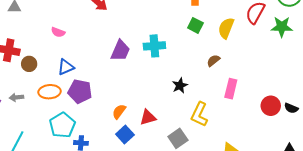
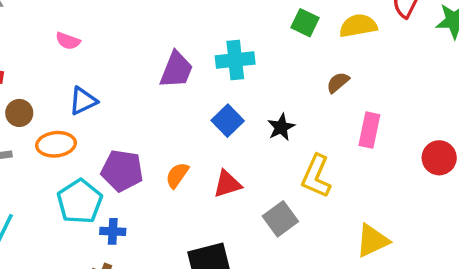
yellow semicircle: (226, 28) -> (358, 26), turned 60
brown circle: (29, 64) -> (19, 113), moved
purple pentagon: (80, 91) -> (122, 171), moved
blue square: (125, 134) -> (228, 121), moved

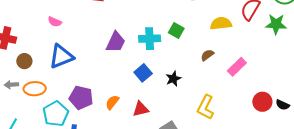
green square: (305, 23) -> (176, 30), moved
blue triangle: (83, 101) -> (61, 56), size x1.5
pink rectangle: (369, 130) -> (237, 67), moved, turned 30
orange ellipse: (56, 144) -> (35, 89), moved
yellow L-shape: (316, 176) -> (206, 107), moved

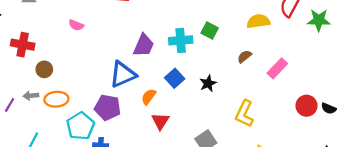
blue triangle: (61, 56) -> (123, 74), moved
orange semicircle: (112, 102) -> (149, 97), moved
red triangle: (141, 109) -> (160, 121), moved, turned -42

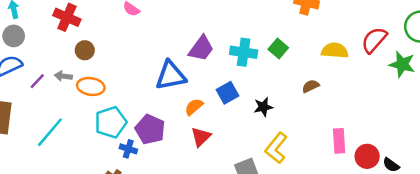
pink rectangle: (277, 68) -> (339, 141), moved, turned -60
purple pentagon: (108, 107) -> (150, 129), moved
yellow L-shape: (244, 114) -> (276, 148), moved

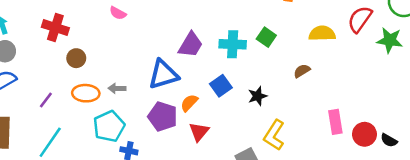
gray arrow: (63, 76) -> (117, 88), moved
purple line: (37, 81) -> (46, 100), moved
purple pentagon: (150, 129) -> (163, 116), moved

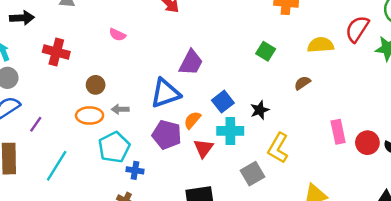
cyan cross: (233, 44) -> (230, 131), moved
brown circle: (76, 58) -> (96, 85), moved
purple line: (46, 100) -> (36, 124), moved

